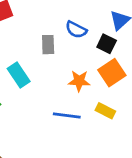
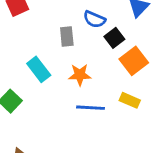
black square: (107, 44) -> (114, 38), moved, turned 30
orange star: (79, 81) -> (80, 75), moved

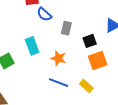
blue semicircle: (94, 19) -> (44, 14), moved
gray rectangle: (67, 36) -> (66, 28), moved

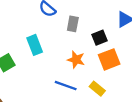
orange star: (58, 58) -> (76, 60), moved

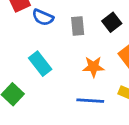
black square: (99, 38) -> (112, 22), moved

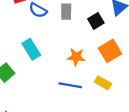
gray rectangle: (78, 26) -> (66, 12), moved

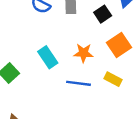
cyan rectangle: (31, 49) -> (48, 57), moved

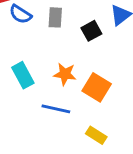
orange square: (119, 45) -> (97, 87), moved, turned -30
yellow rectangle: (113, 79) -> (96, 135), moved

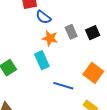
gray rectangle: (55, 17) -> (71, 32), moved, turned -32
orange star: (65, 74) -> (50, 38), moved

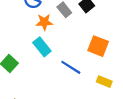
blue line: (63, 86) -> (71, 67), turned 30

